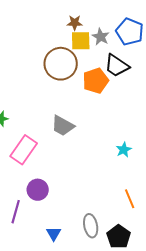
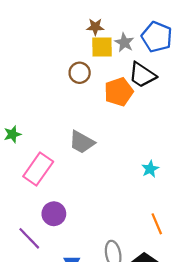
brown circle: (61, 64) -> (80, 73), size x0.6
purple line: (16, 212) -> (29, 238), turned -60

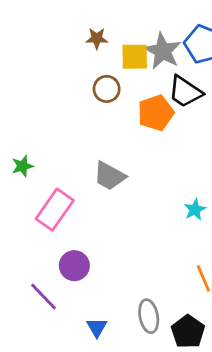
brown star: (95, 27) -> (97, 38), moved
gray star: (124, 43) -> (163, 51), size x1.5

